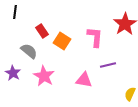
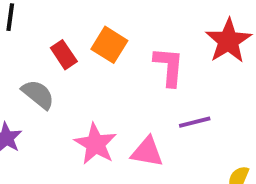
orange square: (62, 41) -> (109, 45), moved
pink star: (44, 76) -> (96, 144), moved

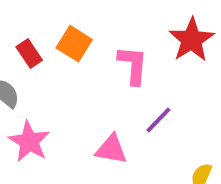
purple line: (195, 122) -> (158, 120), turned -32
pink star: (96, 144) -> (29, 141), moved

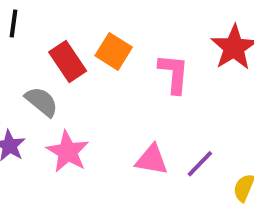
red rectangle: (29, 53) -> (68, 61), size x1.4
purple line: (158, 120) -> (200, 164), moved

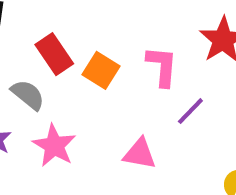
orange square: (114, 51) -> (101, 70), moved
purple line: (200, 164) -> (190, 111), moved

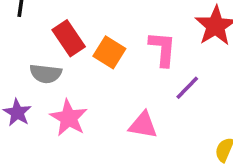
gray semicircle: (28, 95) -> (46, 74), turned 148

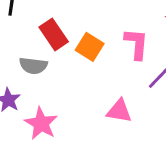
pink star: (69, 118) -> (41, 123), moved

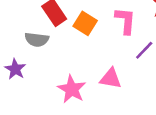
pink star: (41, 123) -> (72, 89), moved

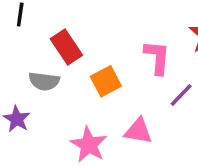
orange square: (85, 23) -> (106, 81), moved, turned 30

